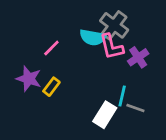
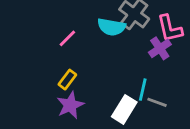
pink L-shape: (111, 47) -> (170, 28), moved
purple star: (29, 79) -> (70, 105), moved, turned 30

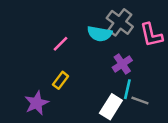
purple cross: (160, 48) -> (122, 64), moved
purple star: (70, 105) -> (37, 103), moved

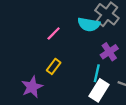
cyan line: (127, 89) -> (97, 73), moved

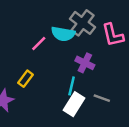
pink line: (54, 34) -> (39, 44), moved
purple cross: (109, 52) -> (85, 63), turned -30

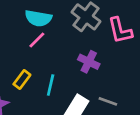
cyan semicircle: (63, 34) -> (38, 18), moved
cyan line: (72, 86) -> (51, 85), moved

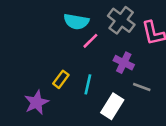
pink line: (37, 40) -> (90, 41), moved
gray line: (108, 101) -> (142, 87), moved

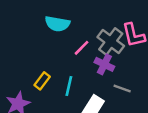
gray cross: (121, 20) -> (111, 42), moved
pink line: (90, 41) -> (82, 48), moved

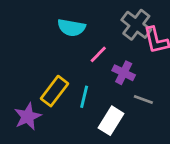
gray cross: (111, 42) -> (136, 25), moved
yellow rectangle: (42, 81) -> (55, 91), size x1.5

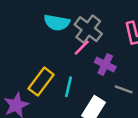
gray cross: (136, 25) -> (88, 29), moved

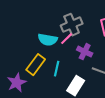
cyan semicircle: (57, 23) -> (48, 40), moved
gray cross: (88, 29) -> (72, 25), turned 30

